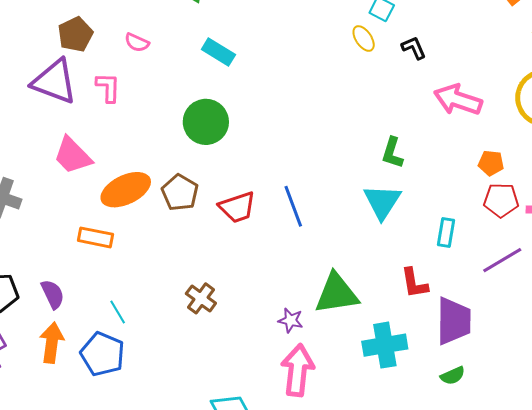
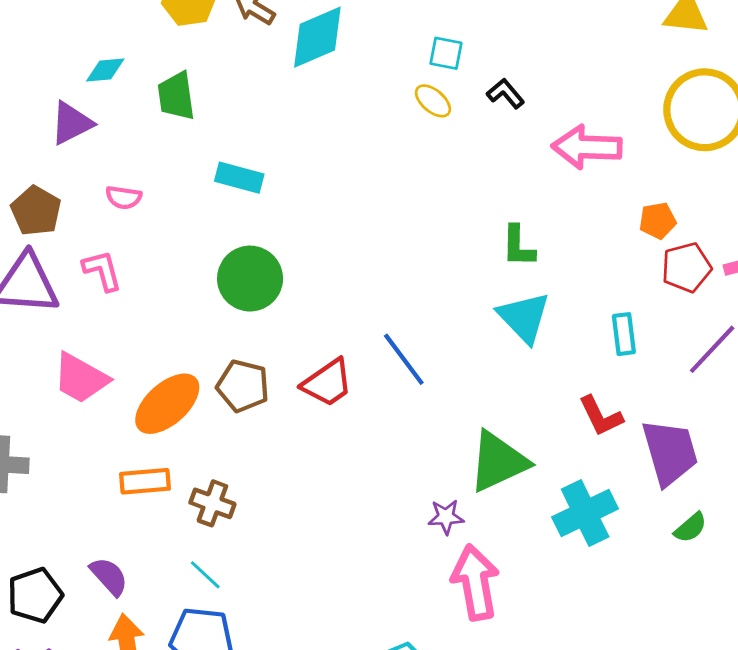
brown cross: (201, 298) -> (212, 503), moved

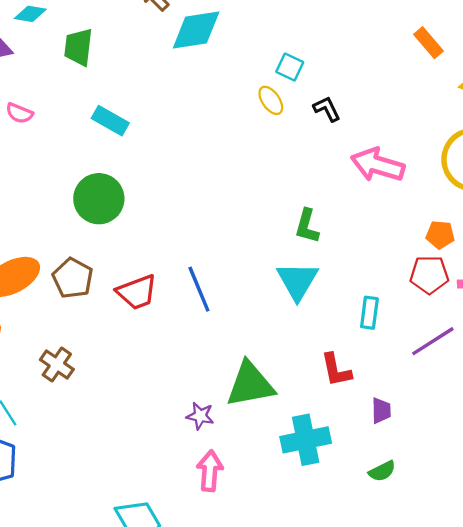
orange pentagon: (658, 221) -> (440, 235), moved
purple trapezoid: (670, 452) -> (381, 411), size x0.5
brown cross: (212, 503) -> (57, 365), moved
pink arrow: (475, 582) -> (210, 471), size x0.7

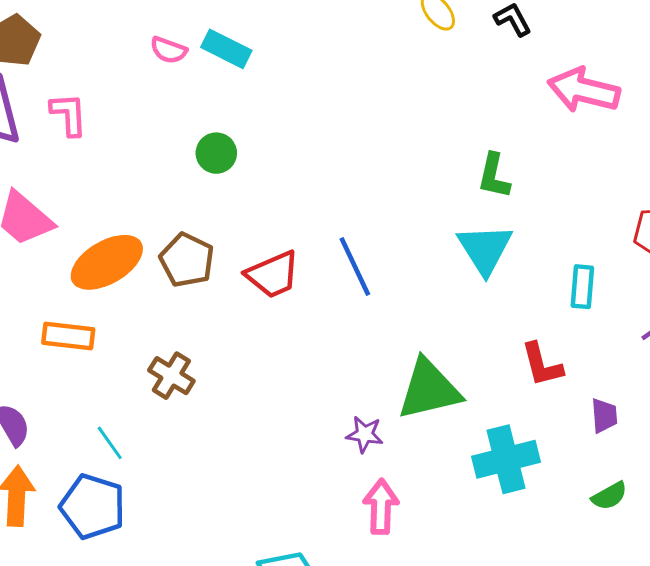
pink semicircle: (19, 113) -> (169, 50), moved
green circle: (99, 199) -> (216, 153), size x0.6

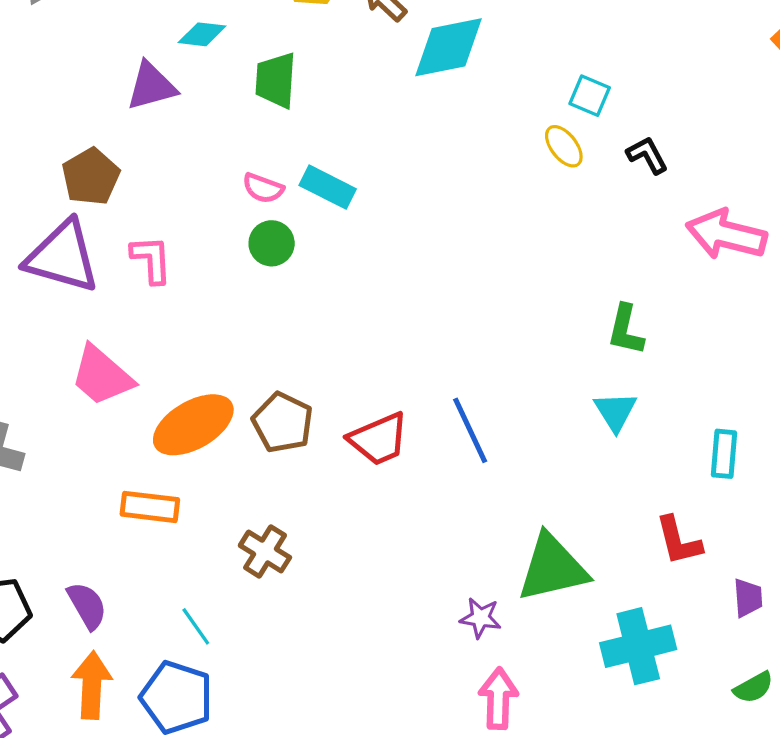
green circle: (216, 153) -> (272, 243), moved
cyan triangle: (485, 249) -> (615, 411), size x0.7

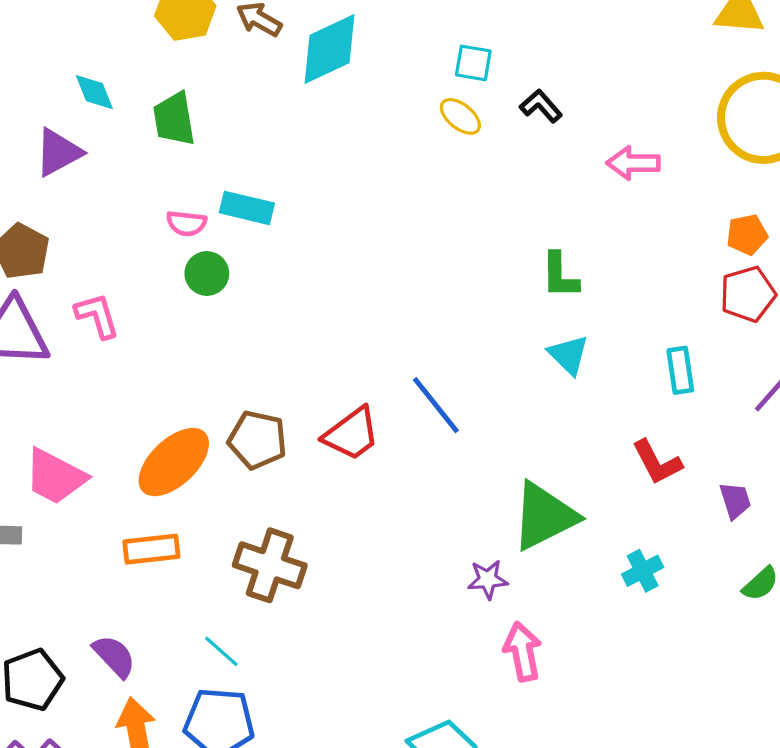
cyan diamond: (202, 34) -> (94, 92), turned 75
pink arrow: (726, 234) -> (633, 163), size x0.7
pink trapezoid: (102, 376) -> (55, 477), moved
brown cross: (265, 551) -> (270, 565), size x1.4
cyan cross: (638, 646) -> (643, 571), size x0.6

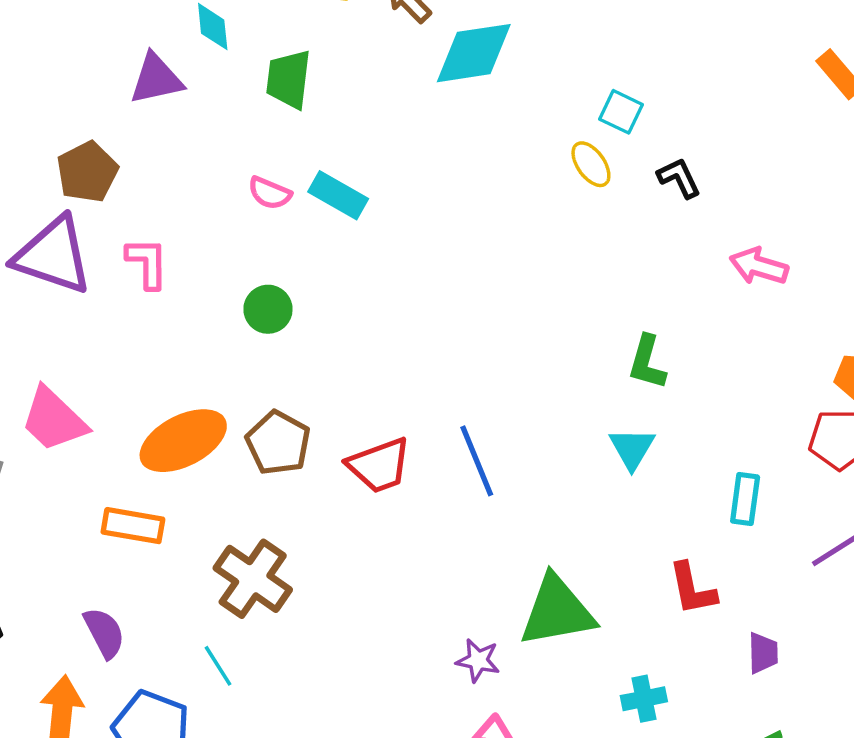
green circle: (207, 273) -> (268, 309), moved
cyan line: (221, 651) -> (218, 666), moved
purple semicircle: (114, 656) -> (104, 633), moved

